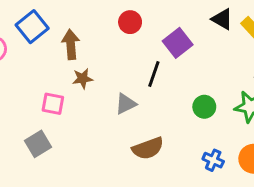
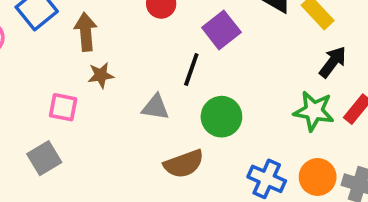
gray triangle: (126, 104) -> (155, 107), turned 35
green circle: (204, 107) -> (221, 117), moved, size x1.4
blue cross: (213, 160) -> (267, 179), size x1.4

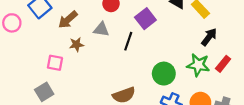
brown arrow: (86, 32) -> (68, 20), turned -126
gray triangle: (155, 107) -> (101, 29), moved
green circle: (221, 117) -> (164, 74), moved

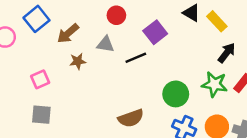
black line: (128, 41) -> (136, 58), turned 48
pink square: (55, 63) -> (40, 79), moved, turned -35
gray square: (44, 92) -> (41, 115), turned 36

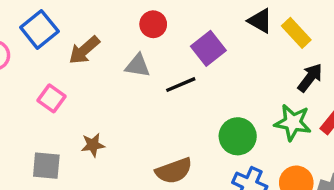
brown star: (78, 61) -> (93, 145), moved
pink square: (40, 79) -> (51, 98), moved, turned -30

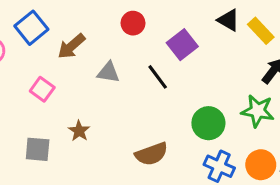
gray triangle: (138, 66) -> (108, 72), moved
black line: (181, 85) -> (158, 77), turned 76
brown star: (93, 145) -> (79, 131), turned -30

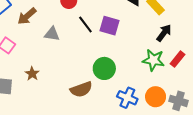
purple square: (182, 45) -> (110, 26), moved, turned -36
black line: (158, 77) -> (85, 25), moved
green circle: (208, 123) -> (104, 68), moved

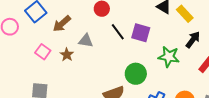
green star: (153, 60) -> (169, 57), moved
brown star: (32, 74) -> (67, 55), moved

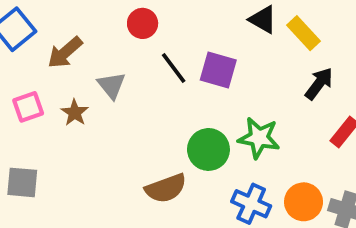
gray triangle: (86, 41) -> (111, 85), turned 42
pink square: (43, 52) -> (28, 107), turned 35
green star: (169, 57) -> (259, 138), moved

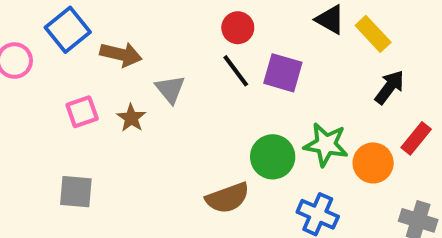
red circle: (143, 23) -> (238, 28), moved
brown arrow: (65, 52) -> (121, 54), turned -126
orange circle: (304, 202) -> (373, 163), moved

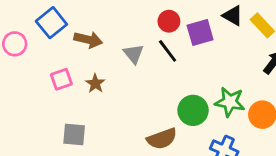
purple square: (283, 73) -> (200, 33), moved, turned -32
gray triangle: (170, 89) -> (134, 54), moved
gray square: (76, 192) -> (74, 134), moved

